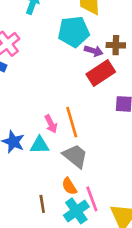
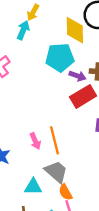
cyan triangle: (40, 145) -> (33, 187), moved
orange semicircle: (69, 186) -> (65, 192), moved

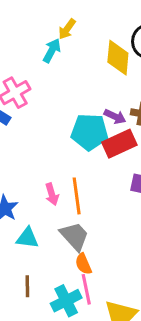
cyan pentagon: (60, 57) -> (90, 132), moved
cyan triangle: (33, 187) -> (27, 238), moved

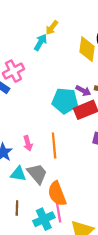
pink arrow: (52, 194) -> (28, 143), moved
gray trapezoid: (74, 236) -> (37, 174), moved
orange semicircle: (83, 264) -> (57, 194), size x1.6

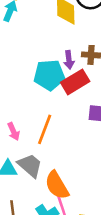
purple arrow: (83, 91) -> (69, 60), turned 64
orange line: (54, 146) -> (45, 129), turned 35

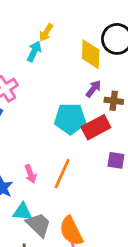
purple arrow: (69, 60) -> (93, 89), moved, turned -138
gray trapezoid: (30, 165) -> (39, 225), moved

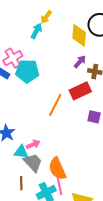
cyan pentagon: (70, 119) -> (27, 71), moved
pink arrow: (30, 174) -> (33, 144), moved, turned -96
orange line: (62, 174) -> (55, 105), moved

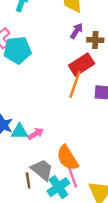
orange line: (55, 105) -> (75, 84), moved
cyan triangle: (21, 152) -> (19, 132), moved
gray trapezoid: (33, 163) -> (42, 170), moved

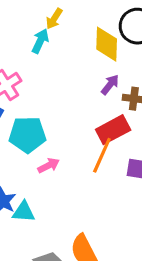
cyan pentagon: (17, 50) -> (27, 135), moved
pink arrow: (36, 134) -> (49, 165), moved

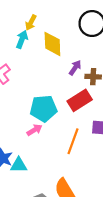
yellow diamond: (107, 44) -> (52, 44), moved
cyan pentagon: (27, 135) -> (43, 108), moved
orange line: (102, 155) -> (73, 141), moved

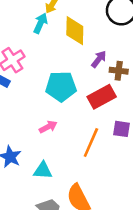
cyan pentagon: (43, 108) -> (61, 86), moved
cyan triangle: (19, 165) -> (43, 170), moved

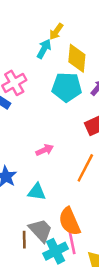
cyan pentagon: (61, 86) -> (67, 87), moved

